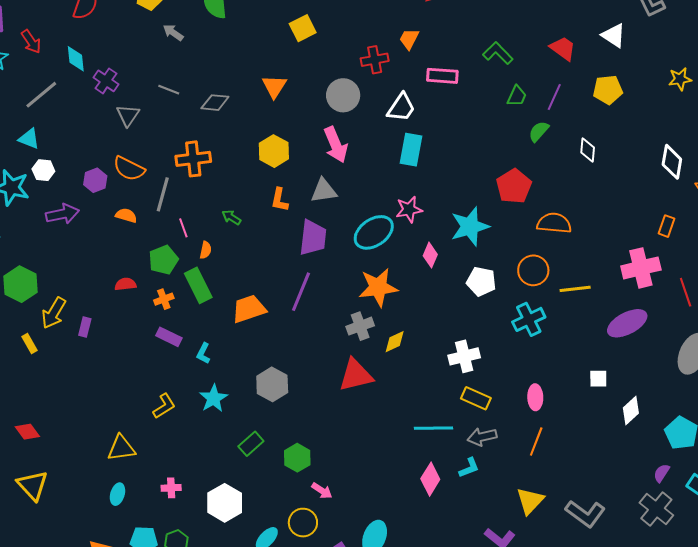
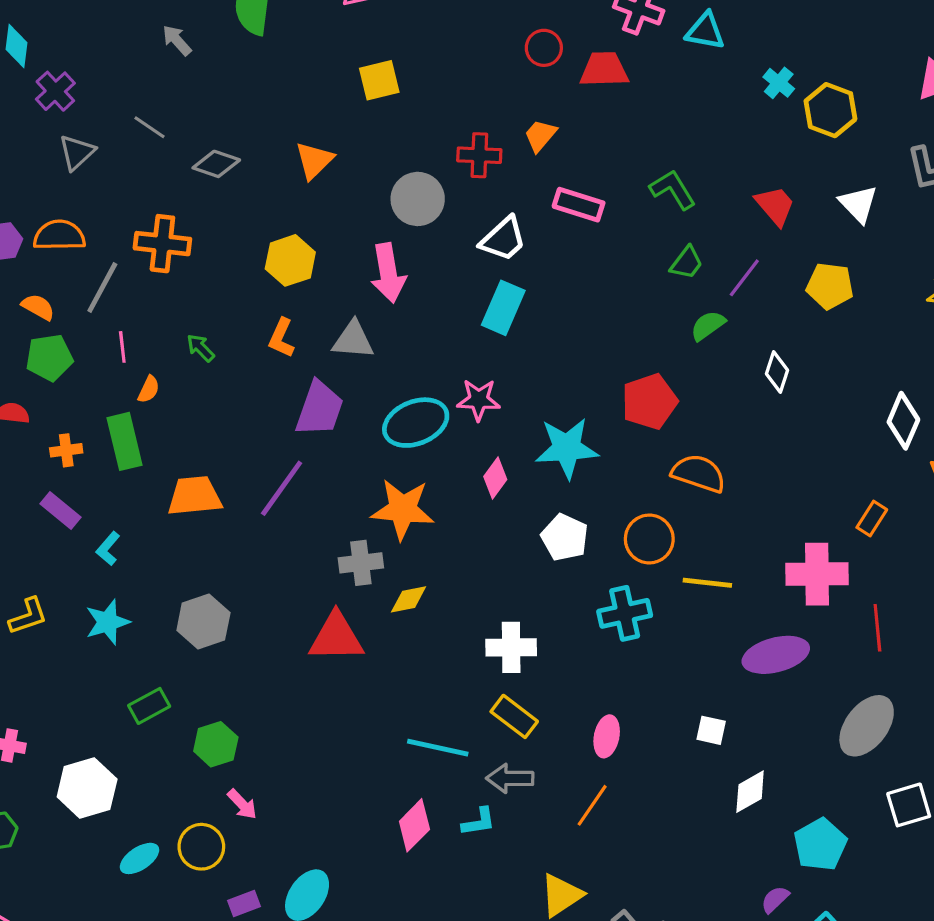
orange semicircle: (129, 169) -> (59, 235), turned 140
green pentagon: (164, 260) -> (49, 358), moved

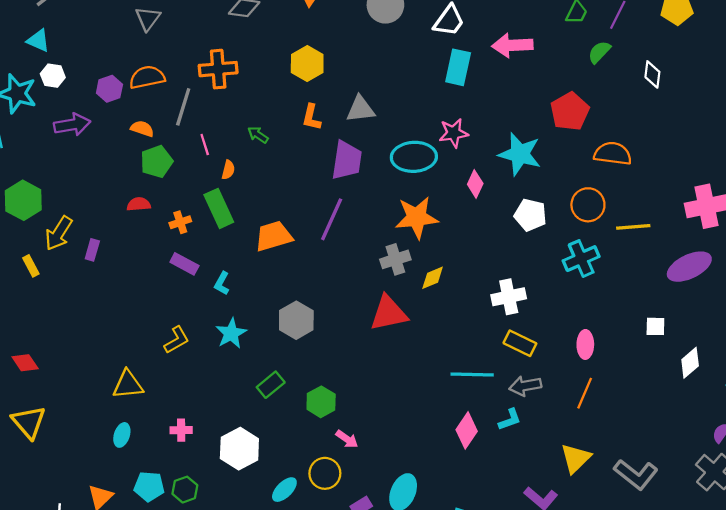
pink arrow: (388, 273) -> (512, 45), moved, turned 108
cyan ellipse: (416, 423) -> (414, 157), turned 30
cyan star: (567, 448) -> (520, 154), turned 30

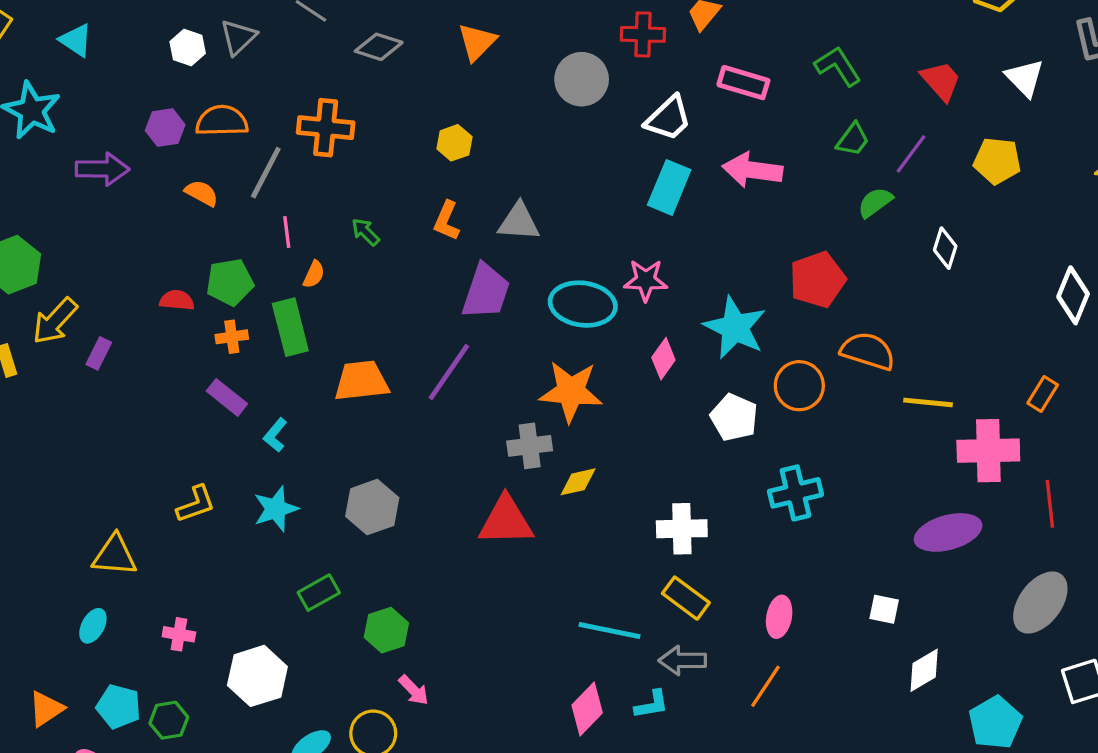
yellow hexagon: (307, 64) -> (454, 143), size x0.7
white hexagon: (53, 76) -> (188, 48), moved
green pentagon: (157, 162) -> (230, 282), moved
orange circle: (588, 205) -> (799, 386), moved
yellow line: (633, 227) -> (928, 402), moved

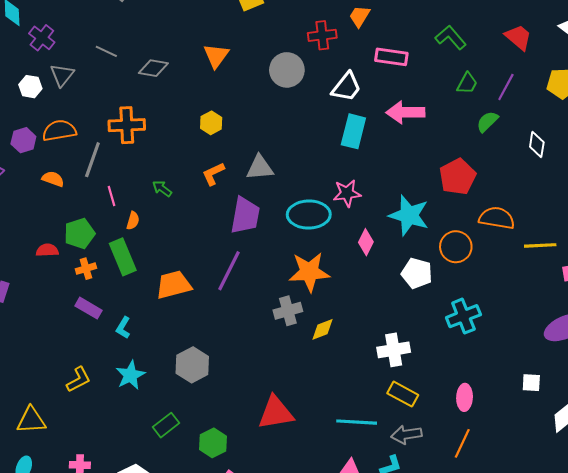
orange L-shape: (447, 221) -> (213, 174), turned 50
red triangle: (506, 521) -> (276, 413), moved

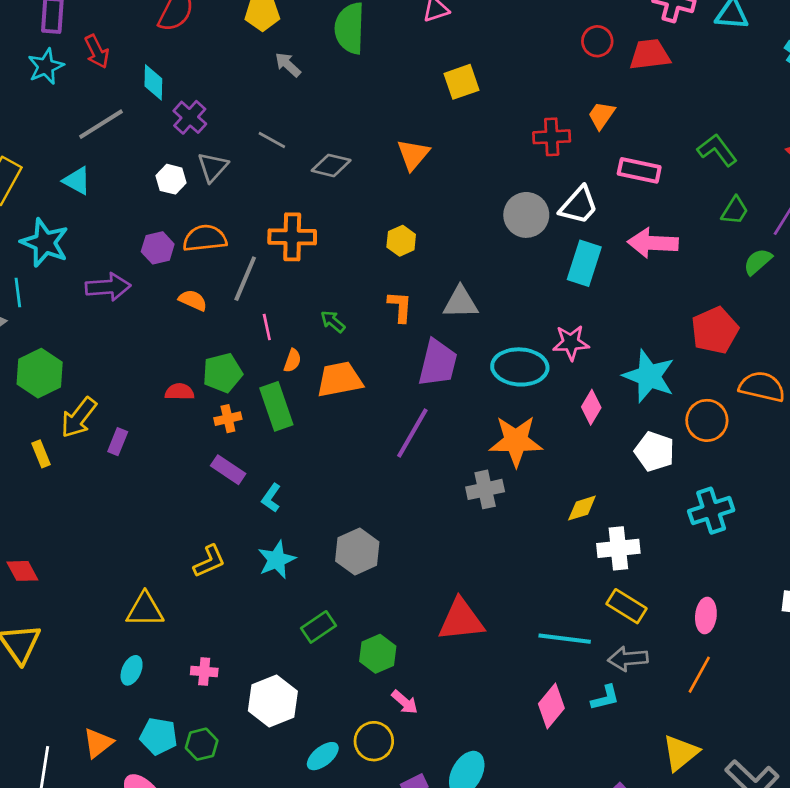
gray circle: (287, 70) -> (526, 215), moved
orange L-shape: (213, 174) -> (400, 307), turned 115
orange trapezoid: (174, 285) -> (340, 379), moved
yellow diamond: (322, 329) -> (582, 508), moved

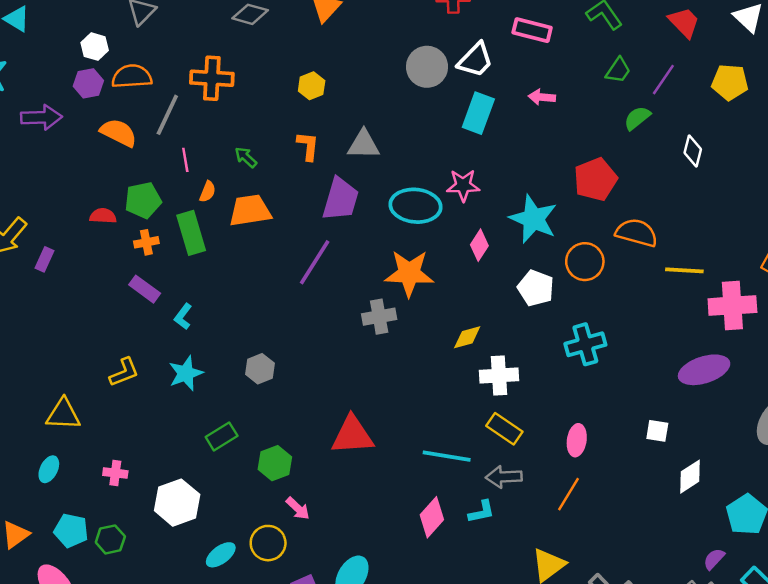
white hexagon: (171, 179) -> (95, 47), moved
pink arrow: (653, 243) -> (542, 97), size x0.6
orange semicircle: (193, 300) -> (119, 133), size x1.4
gray hexagon: (357, 552) -> (260, 369), size x0.7

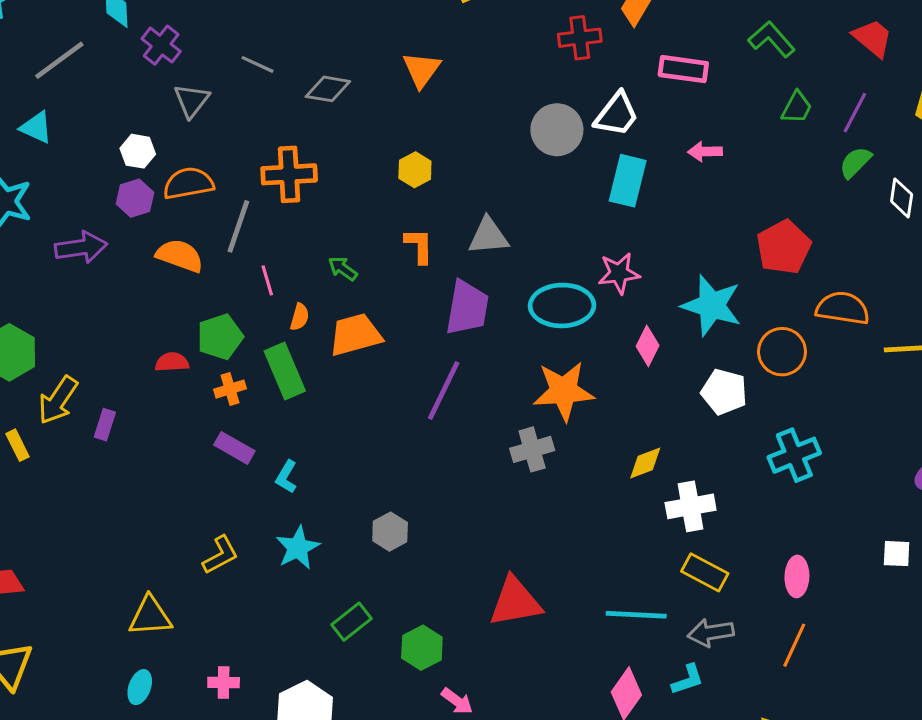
green semicircle: (637, 118) -> (855, 162), moved

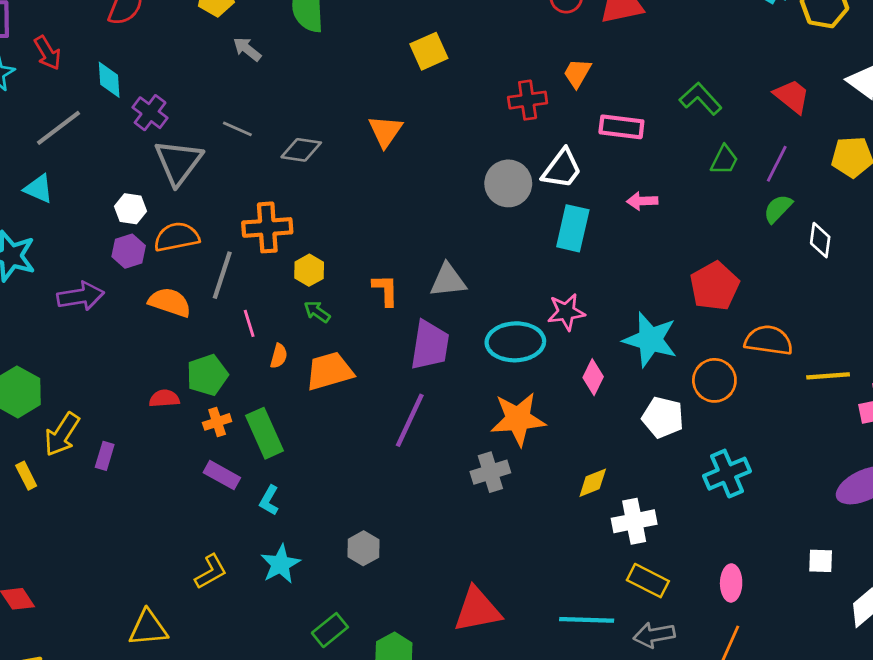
gray triangle: (192, 100) -> (178, 162), size x1.5
yellow hexagon: (415, 170) -> (309, 270), moved
green rectangle: (285, 371) -> (265, 433), moved

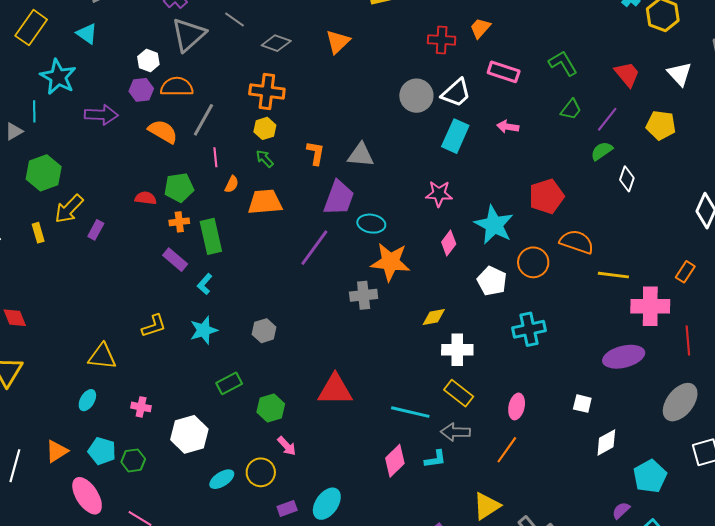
orange cross: (267, 227) -> (267, 91), moved
cyan ellipse: (515, 342) -> (371, 224), moved, size x0.7

